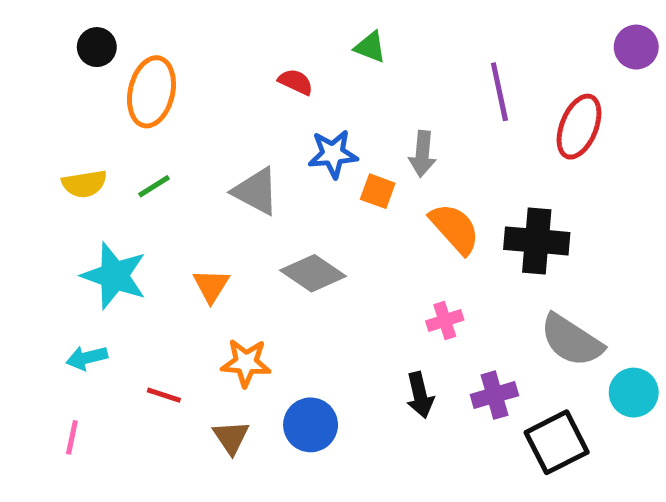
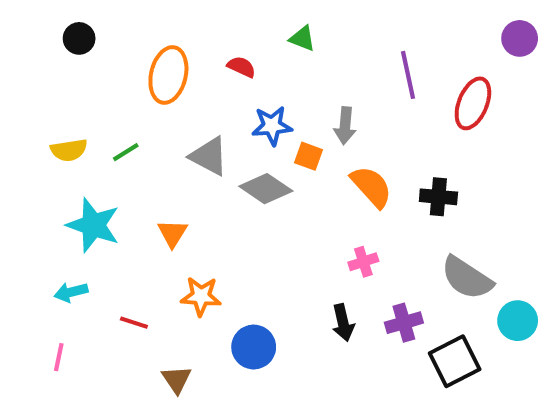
orange ellipse: (151, 92) -> (168, 75), moved
black cross: (537, 241) -> (438, 197), size x0.7
gray diamond: (313, 273) -> (266, 189), moved
brown triangle: (231, 437) -> (177, 379), moved

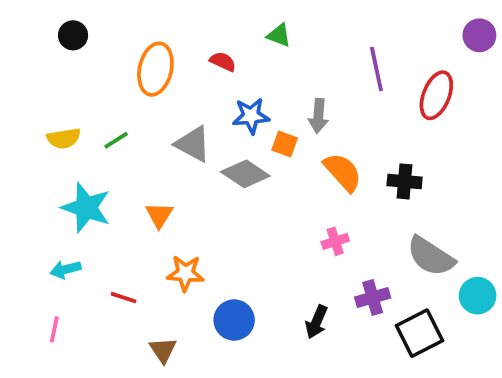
black arrow: (343, 323) -> (316, 322), moved, turned 36

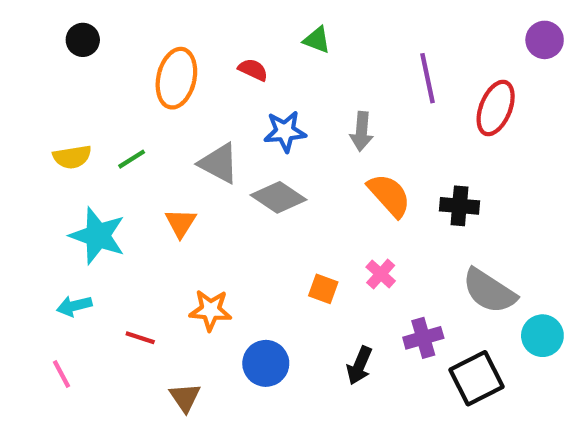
orange square: (285, 144) -> (323, 289), moved
orange triangle: (159, 215) -> (181, 223), moved
pink cross: (335, 241) -> (381, 274), turned -30
pink line: (54, 329) -> (61, 374), turned -40

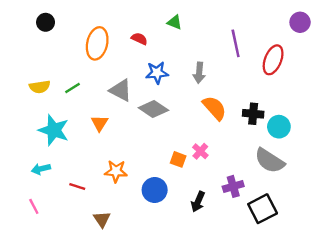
pink cross: (381, 274) -> (200, 151), moved
cyan circle: (542, 336) -> (279, 127), moved
blue circle: (266, 363) -> (155, 190), moved

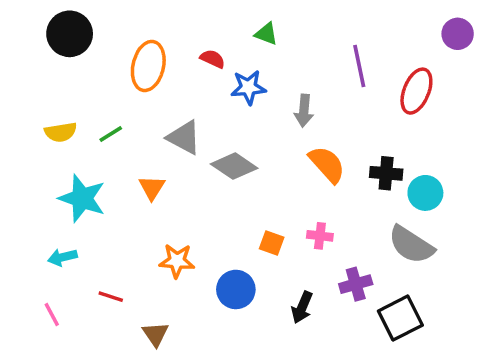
black circle: (46, 22) -> (70, 34), size x1.6
blue star: (157, 73) -> (248, 87), moved
pink cross: (200, 151) -> (320, 236), moved, turned -35
red line: (77, 186) -> (111, 297), moved

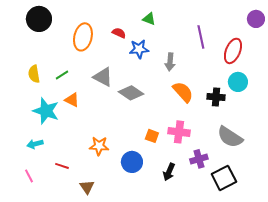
yellow semicircle: (61, 132) -> (34, 74), turned 90
orange triangle: (152, 188) -> (72, 100), moved, turned -35
cyan circle: (425, 193) -> (238, 82), moved
pink cross: (320, 236) -> (179, 132), size x1.5

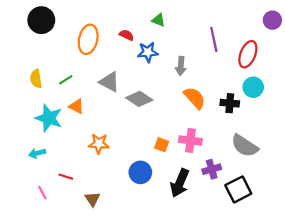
orange star: (99, 146) -> (99, 144), moved
black arrow: (169, 172) -> (180, 183), size x1.5
pink line: (29, 176) -> (42, 193), moved

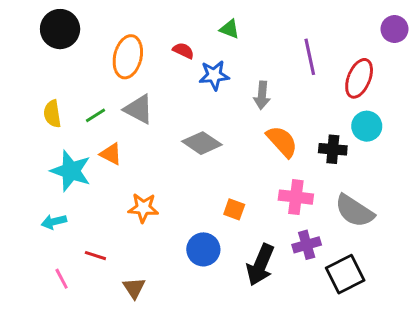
gray triangle: (109, 82) -> (139, 109), moved
pink cross: (190, 140) -> (296, 197), moved

